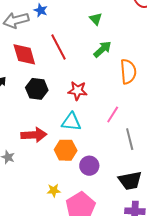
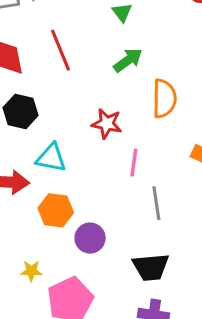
red star: (78, 91) -> (107, 124), moved
pink line: (113, 114) -> (134, 162), turned -30
cyan triangle: (71, 122) -> (51, 158), moved

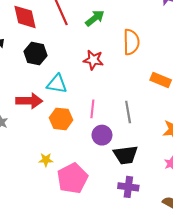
green arrow: (128, 60) -> (95, 18), moved
pink line: (134, 162) -> (92, 109), moved
purple circle: (90, 238) -> (102, 135), moved

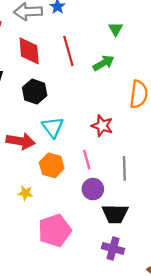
red star: (93, 60) -> (102, 126), moved
cyan triangle: (57, 84) -> (53, 127), turned 35
pink line: (92, 109) -> (87, 160), turned -30
yellow star: (46, 160) -> (25, 193), moved

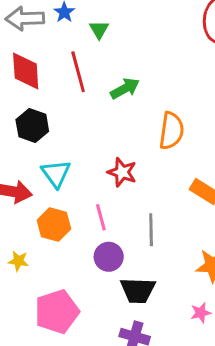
green triangle: (116, 29) -> (99, 30), moved

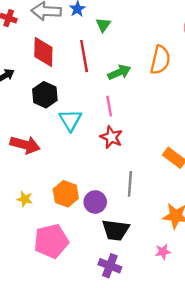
orange semicircle: (171, 131) -> (160, 60), moved
cyan triangle: (56, 174) -> (70, 120), moved
pink line: (101, 217) -> (109, 106), moved
orange hexagon: (54, 224) -> (66, 194), moved

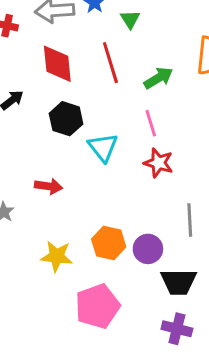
red arrow: (25, 145) -> (49, 186), size x0.7
yellow star: (25, 199) -> (57, 256), size x1.5

